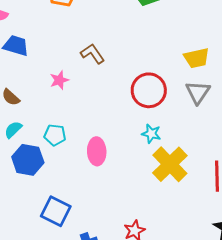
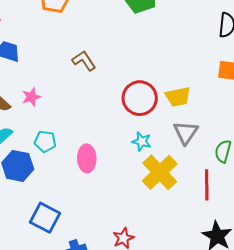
yellow trapezoid: (197, 58) -> (178, 97), moved
pink star: (59, 80) -> (31, 97), moved
gray triangle: (198, 92) -> (186, 133), moved

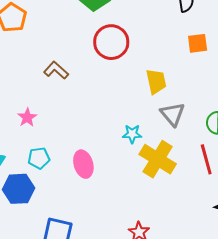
pink star: (31, 97) -> (27, 117), moved
yellow trapezoid: (178, 97) -> (156, 81), turned -76
red circle: (140, 98) -> (111, 42), moved

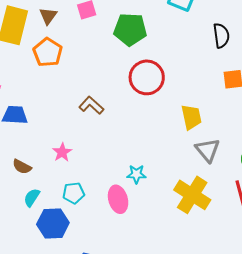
cyan star: (132, 134) -> (136, 174), moved

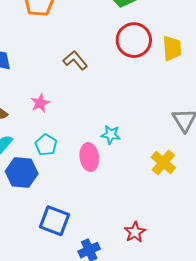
yellow trapezoid: (191, 117) -> (172, 48), moved
cyan pentagon: (74, 193) -> (46, 145), turned 30
yellow cross: (192, 195) -> (163, 162), size x0.7

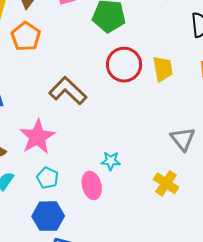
brown L-shape: (75, 60) -> (68, 91), size x1.5
pink star: (40, 103) -> (37, 137), size x1.8
blue hexagon: (22, 172) -> (48, 216), moved

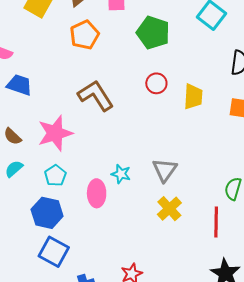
orange pentagon: (26, 36) -> (84, 35), moved
red circle: (124, 65) -> (156, 83), size x0.6
gray triangle: (183, 139) -> (165, 170), moved

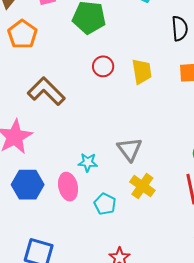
cyan pentagon: (55, 176) -> (105, 204), moved
blue hexagon: (47, 213) -> (28, 185), moved

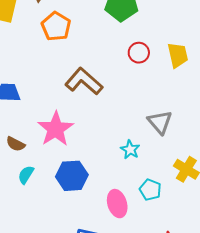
gray triangle: (130, 149) -> (160, 122), moved
cyan star: (88, 162) -> (130, 150), turned 30
pink ellipse: (68, 187) -> (117, 204), moved

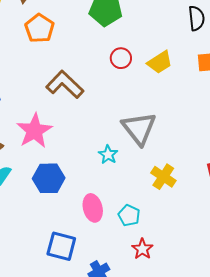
yellow trapezoid: (178, 55) -> (160, 62), turned 68
gray triangle: (160, 122) -> (139, 128), size x1.4
cyan pentagon: (150, 190) -> (129, 215), moved

